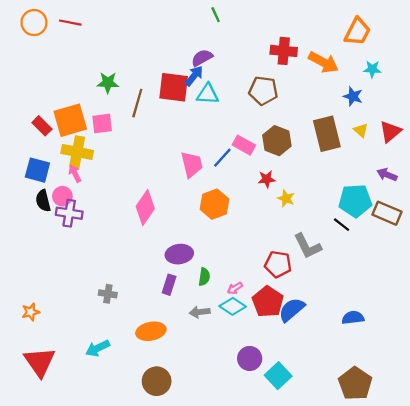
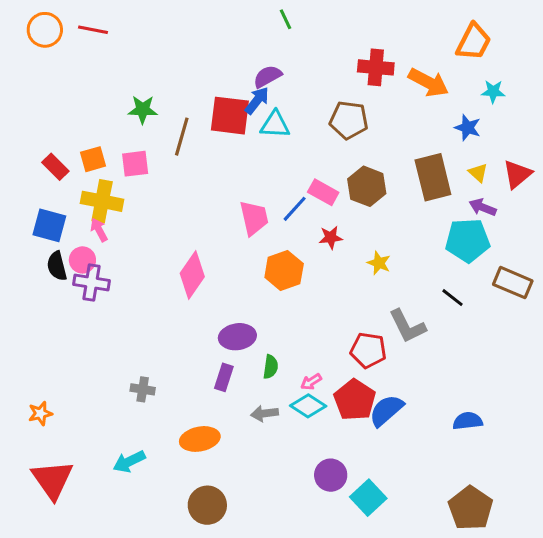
orange square: (70, 120) -> (93, 159), size x0.6
purple arrow: (387, 175) -> (483, 207), moved
red star: (267, 179) -> (331, 237), moved
cyan pentagon: (355, 201) -> (468, 240), moved

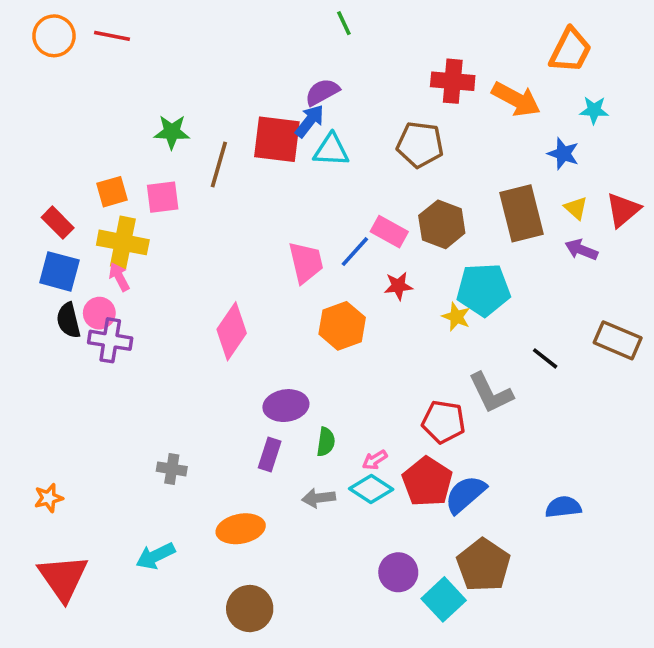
red rectangle: (55, 167) -> (58, 223), moved
cyan pentagon: (468, 240) -> (483, 290), moved
brown pentagon: (471, 508) -> (483, 565), moved

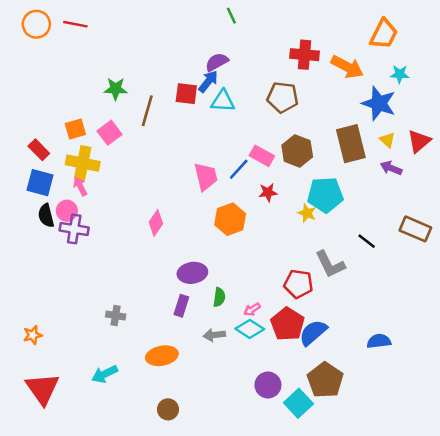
red square: (277, 139) -> (186, 94), size x0.7
blue star: (563, 154) -> (379, 103), size x1.6
pink square: (163, 197) -> (109, 133), turned -30
pink diamond: (232, 331) -> (156, 223), size x0.7
brown circle: (250, 609) -> (168, 409), size x0.7

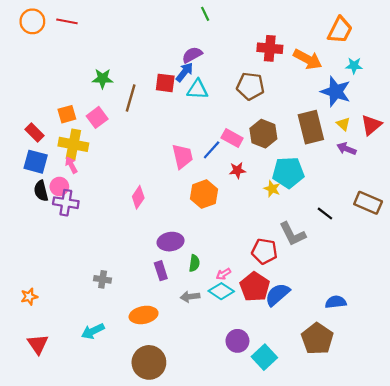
purple rectangle: (181, 306) -> (161, 271), turned -36
brown pentagon: (325, 380) -> (317, 339), moved
red triangle: (42, 389) -> (38, 344), size x0.7
brown circle: (168, 409) -> (149, 362), size x1.8

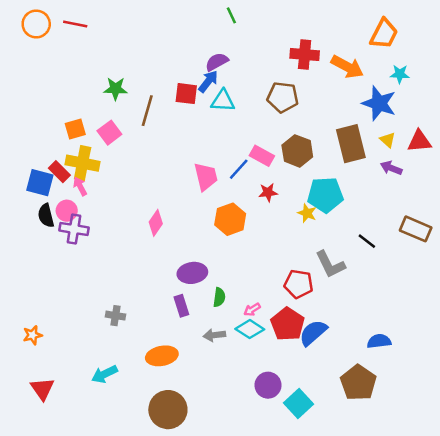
red triangle: (371, 125) -> (419, 141), turned 35
red rectangle: (35, 133) -> (59, 172), moved

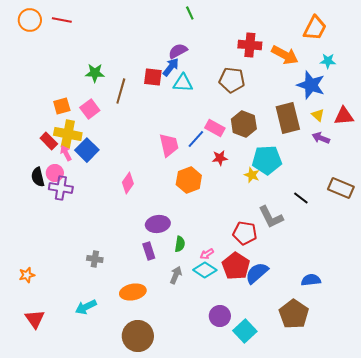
blue square: (40, 183) -> (87, 150), moved, turned 30
gray arrow: (214, 335) -> (176, 275), turned 120

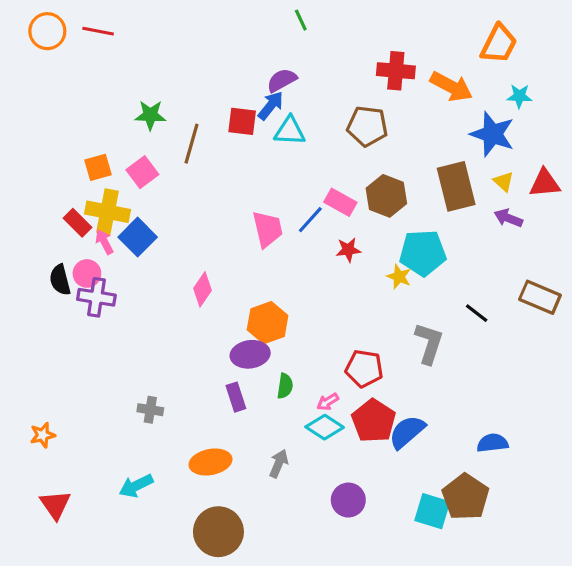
orange hexagon: (189, 180) -> (268, 323), moved
gray L-shape: (271, 217) -> (429, 343), turned -136
red pentagon: (245, 233) -> (364, 369), moved
gray arrow: (176, 275) -> (279, 464), moved
cyan square: (245, 331) -> (432, 511), moved, turned -30

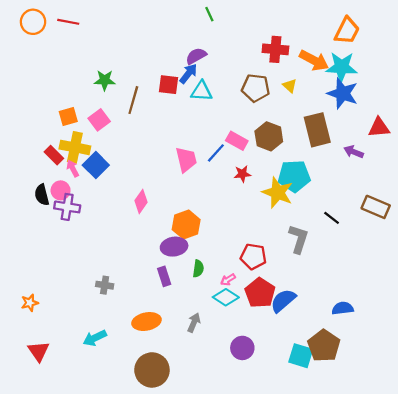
cyan star: (519, 96) -> (342, 67), moved, size x1.8
yellow triangle: (504, 182) -> (290, 86), moved
yellow star: (399, 277) -> (278, 193), size x1.8

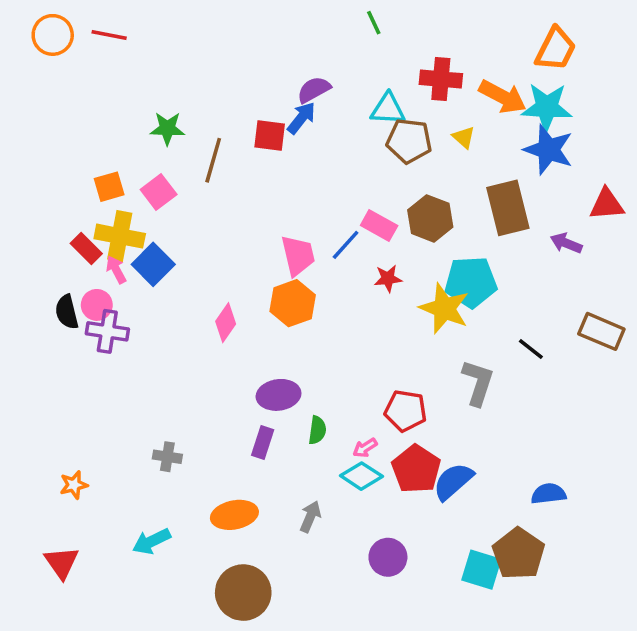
green line: (209, 14) -> (374, 23), moved
cyan triangle: (202, 91) -> (388, 109), moved
orange hexagon: (186, 225) -> (293, 303), moved
purple rectangle: (164, 276) -> (263, 443), turned 36
orange star: (30, 303) -> (74, 485), moved

